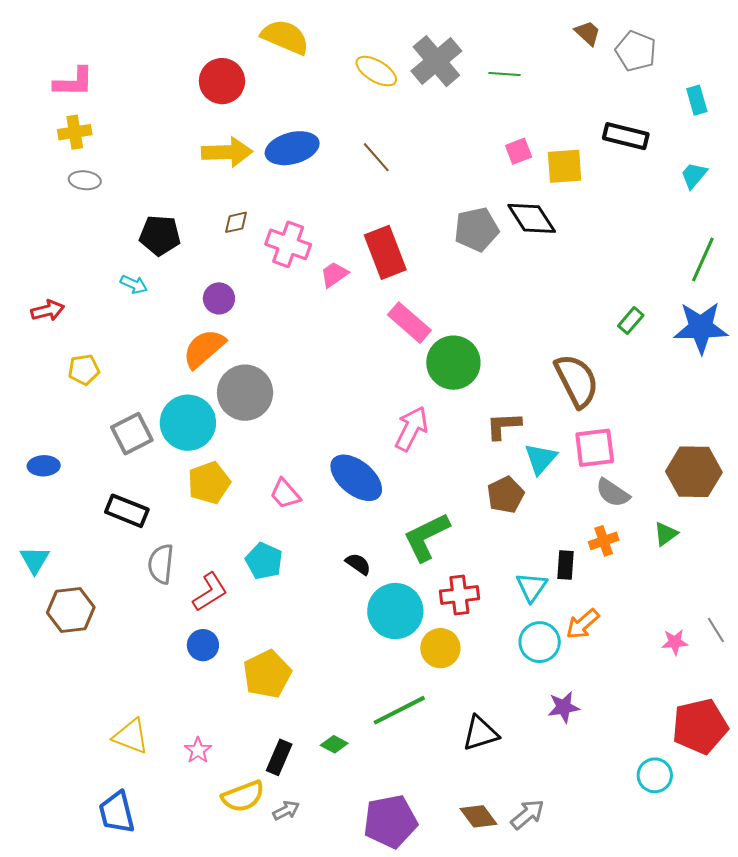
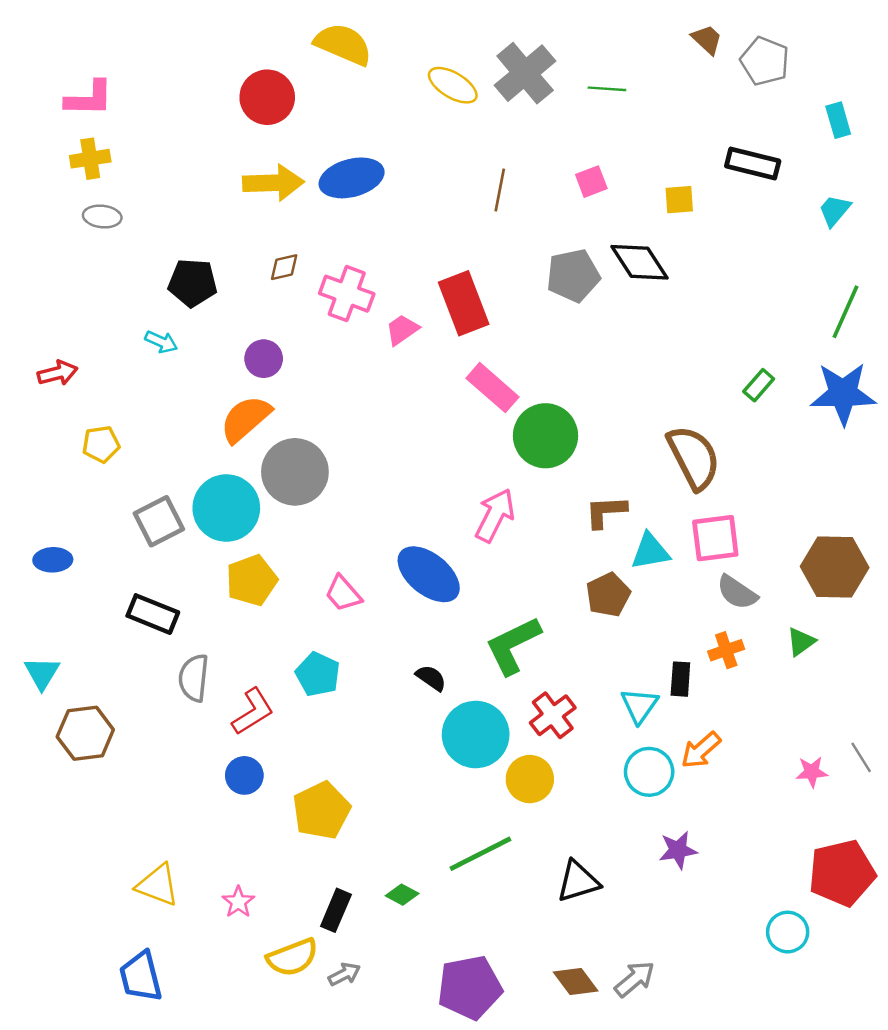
pink square: (519, 151) -> (591, 182), moved
brown line: (376, 157) -> (500, 190), moved, turned 52
yellow square: (565, 166) -> (679, 200), size x0.7
cyan triangle: (541, 459) -> (650, 551), turned 39
red cross: (459, 595) -> (553, 715), turned -30

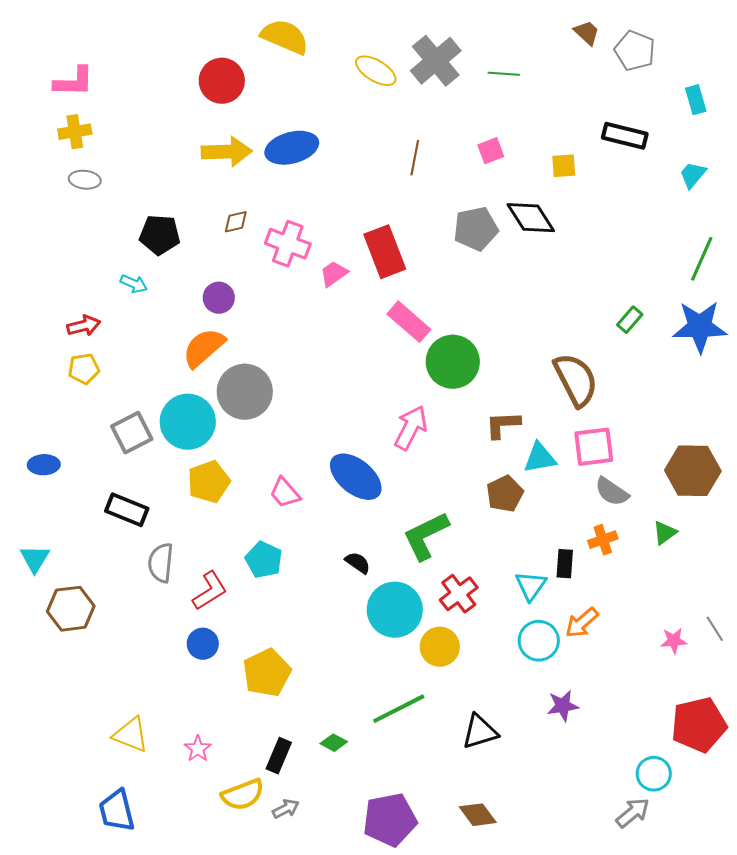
red arrow: (58, 373) -> (84, 326), moved
gray arrow: (635, 979) -> (633, 813), moved

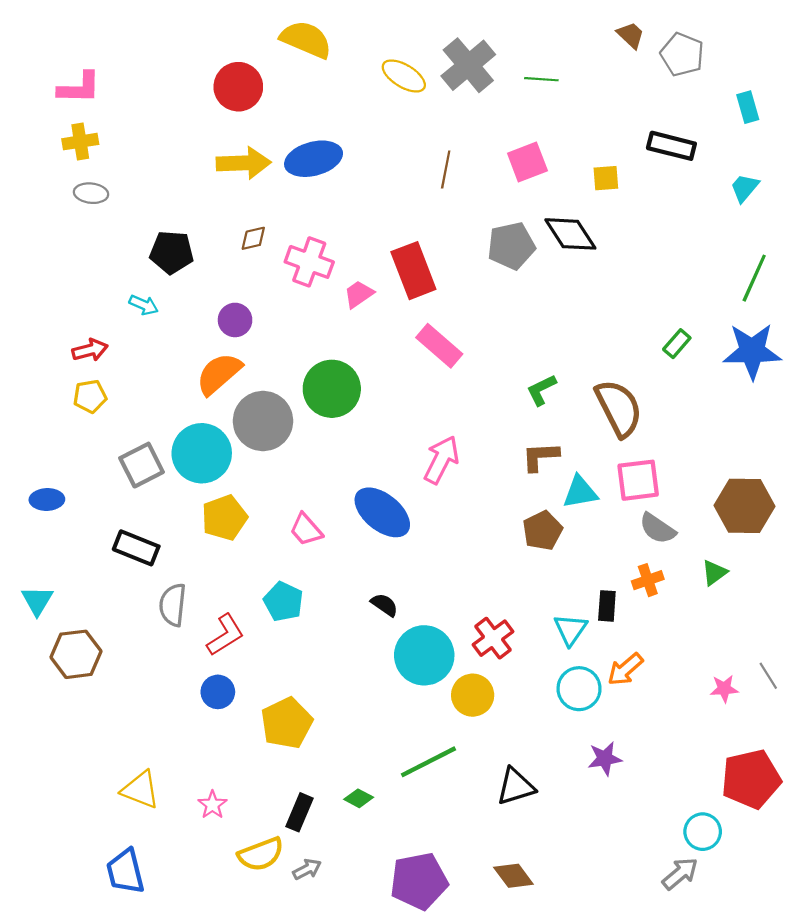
pink square: (491, 151) -> (527, 162), size x1.4
green circle: (453, 362) -> (332, 389), moved
green L-shape: (426, 536) -> (541, 390), moved, size x0.6

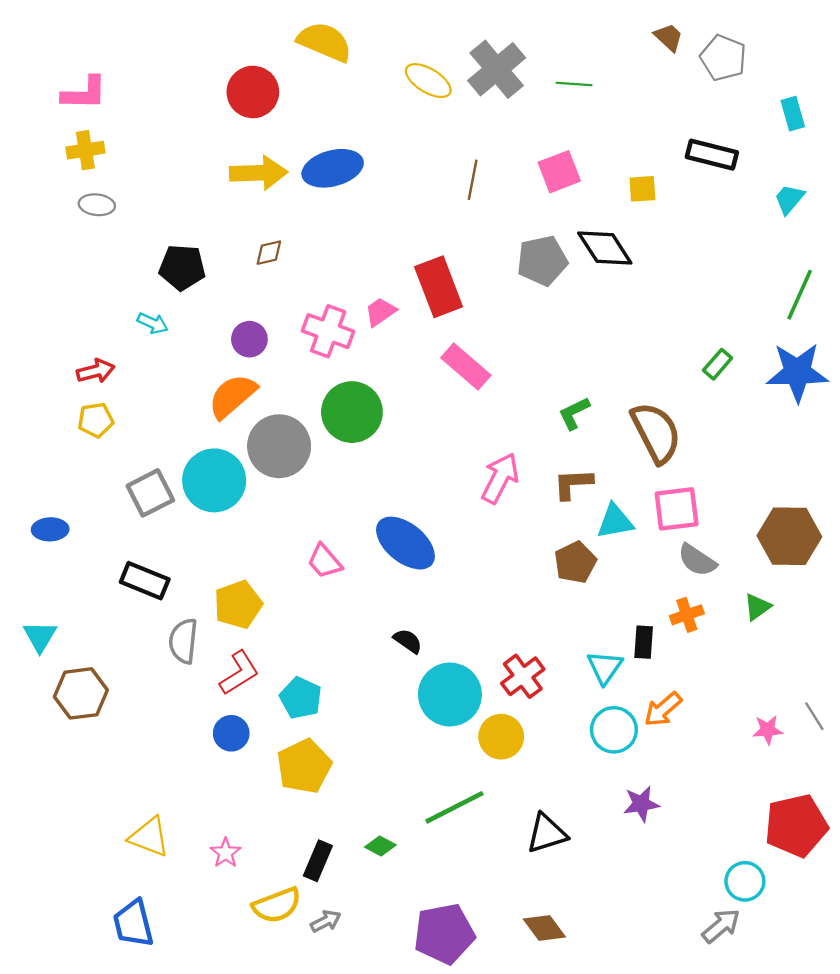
pink cross: (309, 262) -> (328, 331), moved
pink arrow: (441, 460) -> (500, 478), moved
yellow pentagon: (224, 518) -> (238, 605), moved
cyan pentagon: (283, 602) -> (301, 698), moved

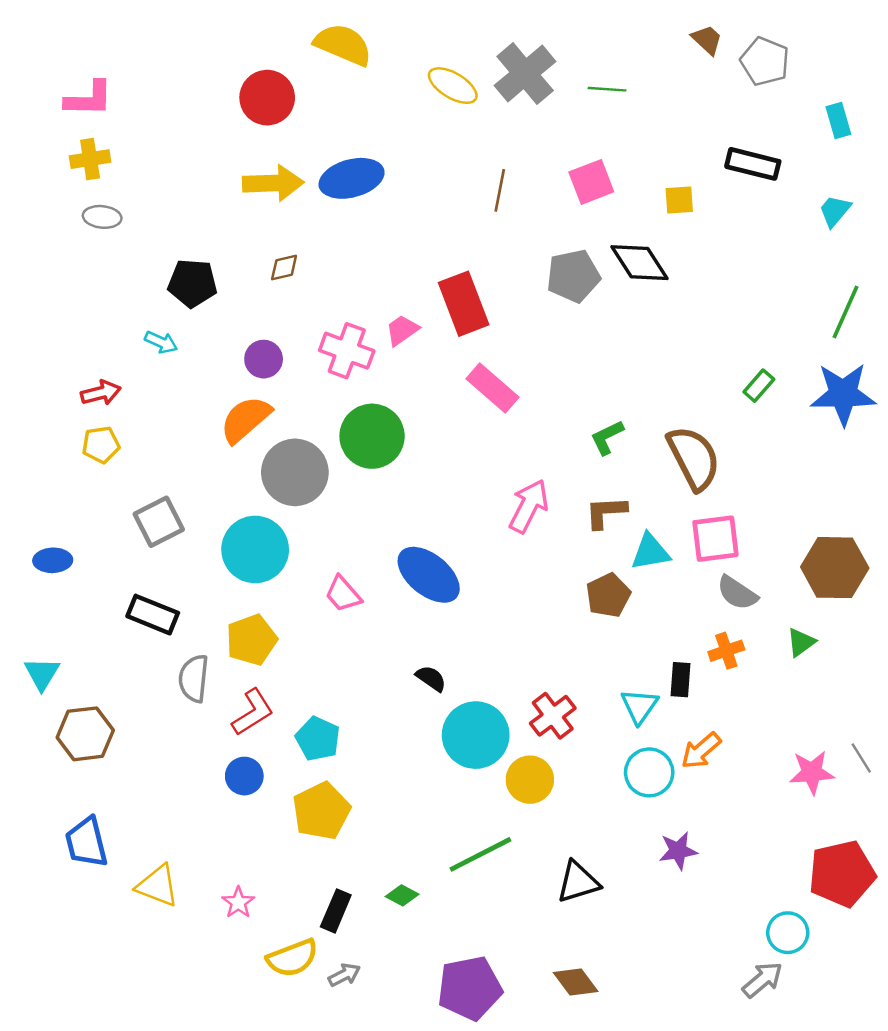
cyan circle: (214, 480) -> (255, 549), moved
pink star: (768, 730) -> (812, 772), size x1.4
blue trapezoid: (133, 923) -> (86, 842), moved

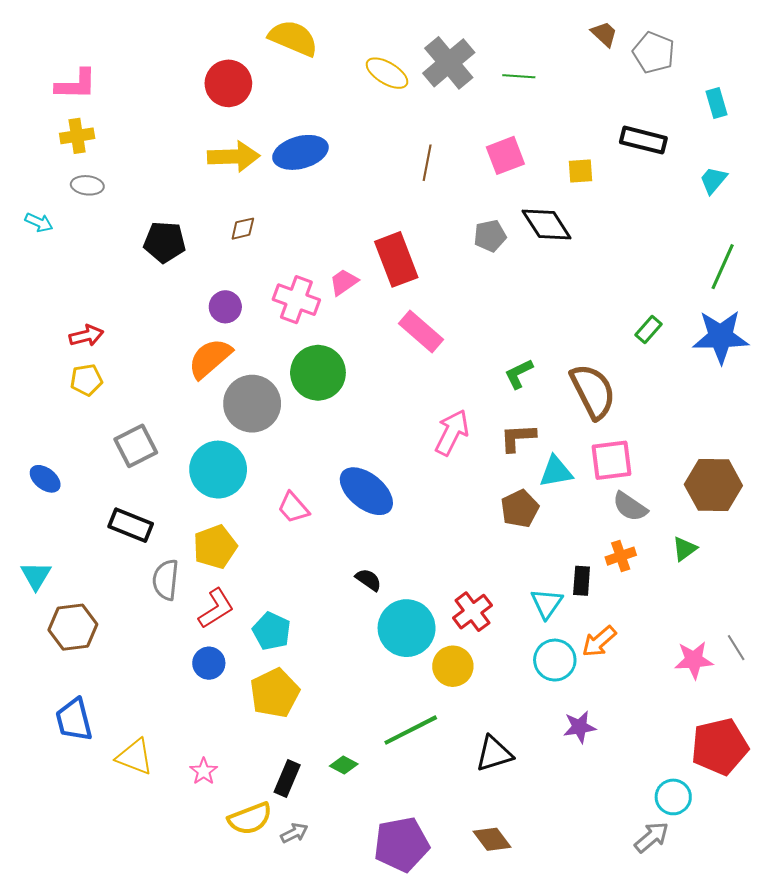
gray pentagon: (573, 276) -> (490, 236), size x0.7
cyan arrow: (161, 342) -> (39, 222), moved
blue ellipse: (53, 560) -> (45, 479), turned 40

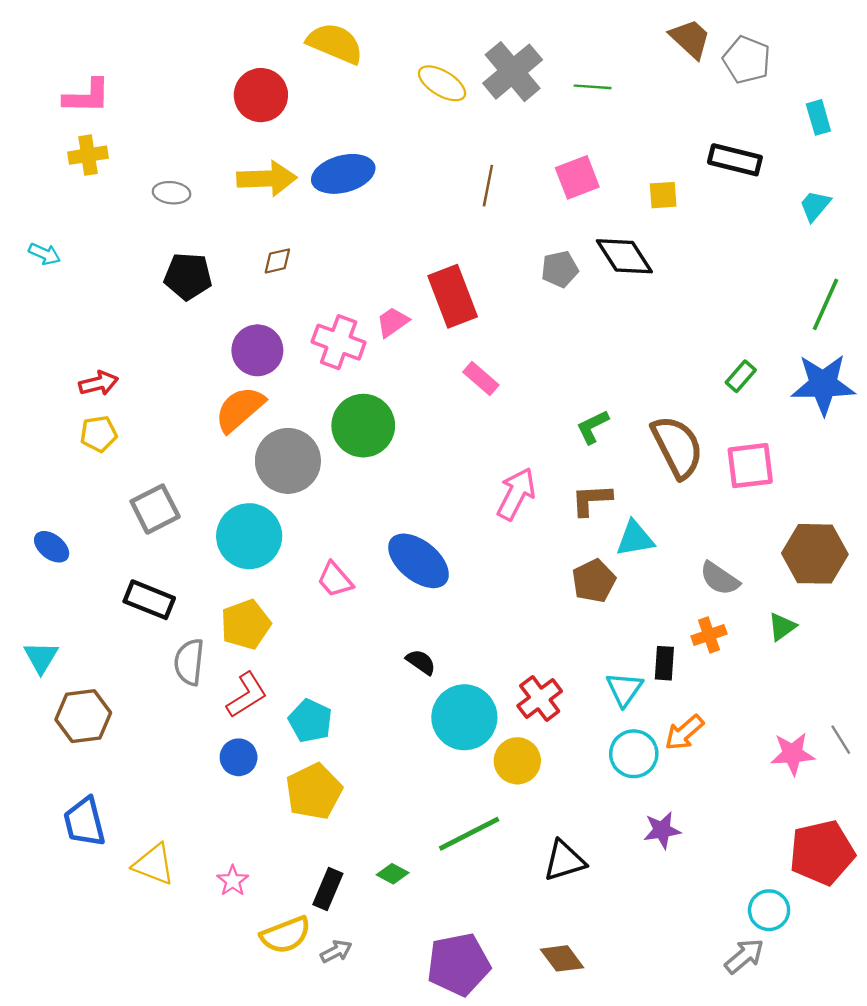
brown trapezoid: (604, 34) -> (690, 39), size x1.4
gray ellipse: (87, 185) -> (172, 193), moved
purple circle: (225, 307) -> (257, 350), size x1.4
pink rectangle: (421, 332) -> (481, 379), size x0.7
pink square: (611, 460) -> (750, 466), moved

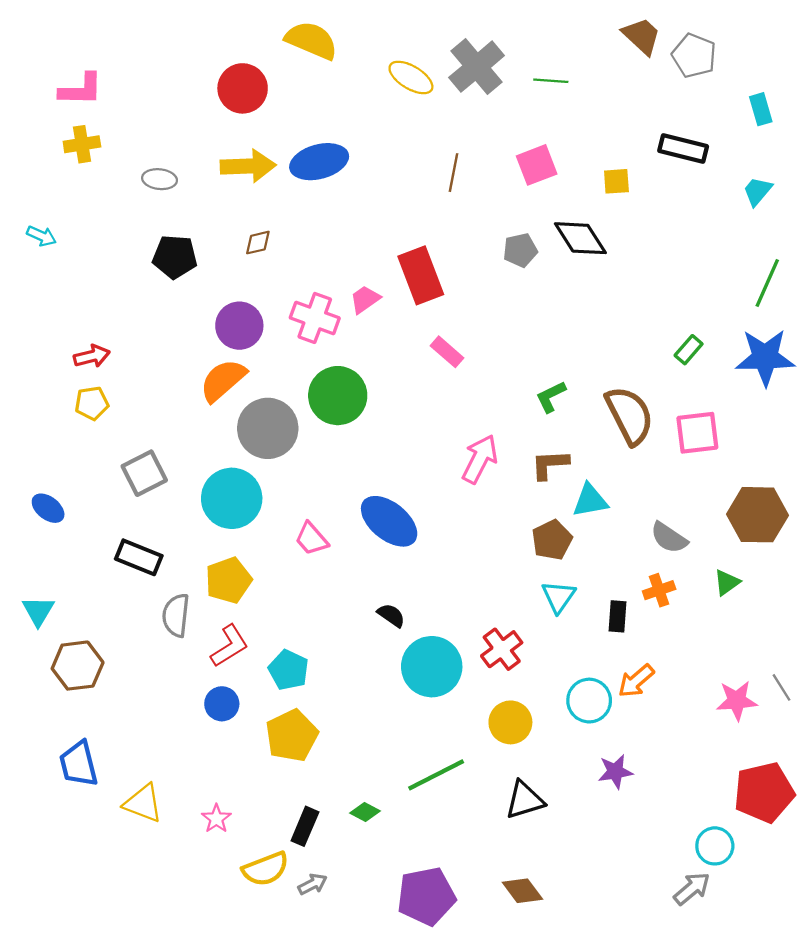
cyan triangle: (624, 689) -> (559, 597), moved
yellow circle: (517, 761) -> (510, 722), moved

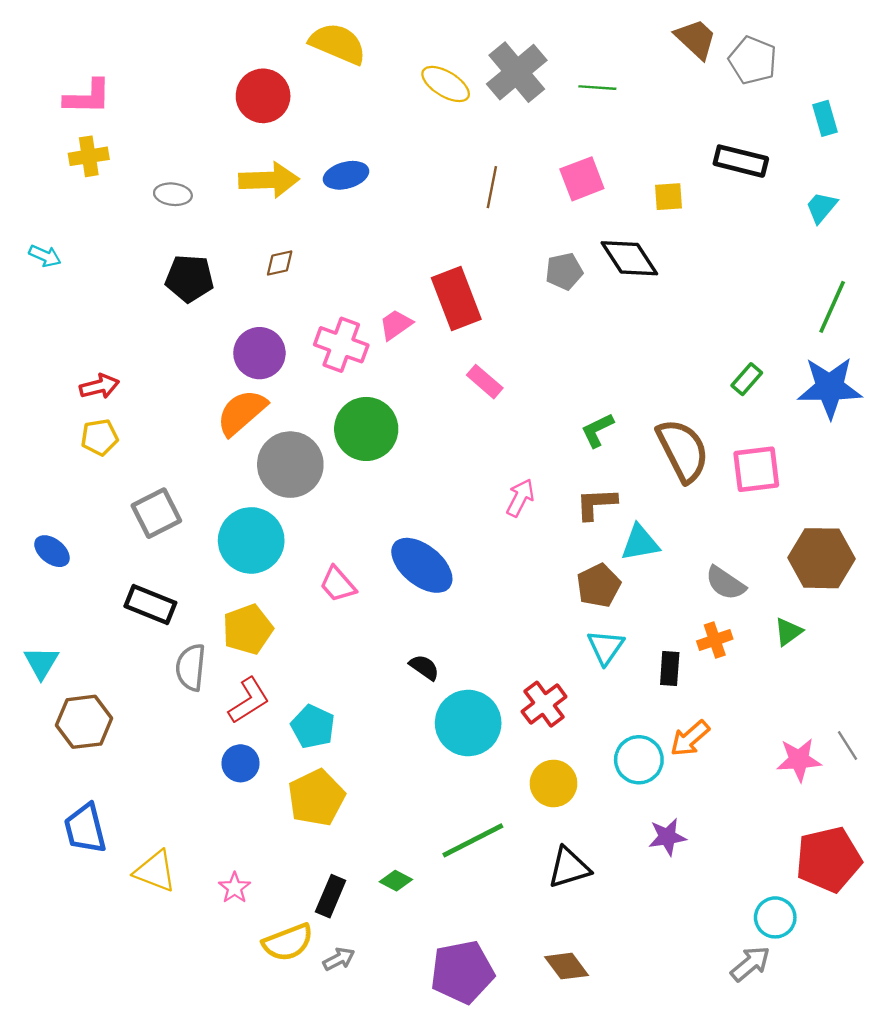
blue ellipse: (319, 162) -> (346, 175), size x0.7
pink arrow: (480, 459) -> (520, 498), size x0.7

